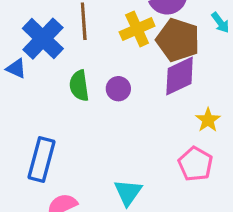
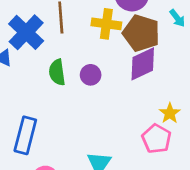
yellow cross: (137, 29) -> (106, 24), turned 32
yellow star: (208, 120) -> (170, 113), moved

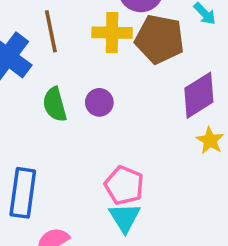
purple diamond: (143, 64) -> (199, 95), moved
pink pentagon: (156, 139) -> (124, 185), moved

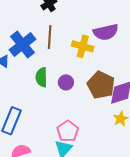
brown pentagon: (160, 39) -> (101, 85), moved

